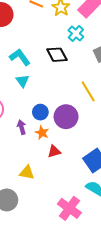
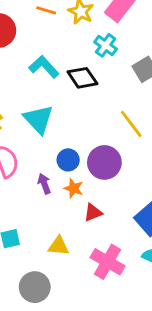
cyan L-shape: (20, 57) -> (44, 67), moved
cyan triangle: (22, 81) -> (39, 119), size x1.6
pink cross: (69, 208) -> (108, 262), moved

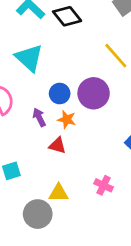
red triangle: (93, 213) -> (57, 146), moved, turned 42
yellow triangle: (58, 246) -> (59, 193), moved
pink cross: (108, 262) -> (104, 185), size x0.6

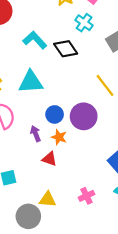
cyan triangle: (29, 58) -> (31, 82), turned -50
pink cross: (104, 185) -> (87, 196), turned 35

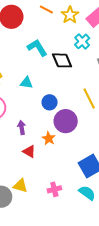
cyan triangle: (31, 82) -> (26, 83), size x0.6
blue circle: (55, 114) -> (50, 102), moved
orange star: (59, 137) -> (49, 138), moved

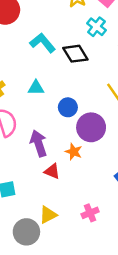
purple arrow: (22, 128) -> (39, 143), size x1.5
yellow triangle: (20, 186) -> (48, 215), turned -35

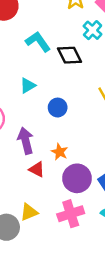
cyan triangle: (36, 88) -> (28, 85), turned -35
purple circle: (91, 127) -> (77, 178), moved
pink cross: (90, 213) -> (71, 214), size x1.5

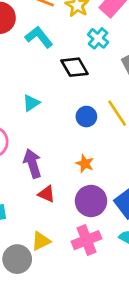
cyan L-shape: (38, 42) -> (39, 37), moved
blue circle: (58, 108) -> (86, 117), moved
orange star: (60, 152) -> (85, 164), moved

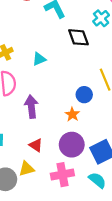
blue circle: (86, 117) -> (84, 95), moved
red triangle: (47, 194) -> (36, 145), moved

